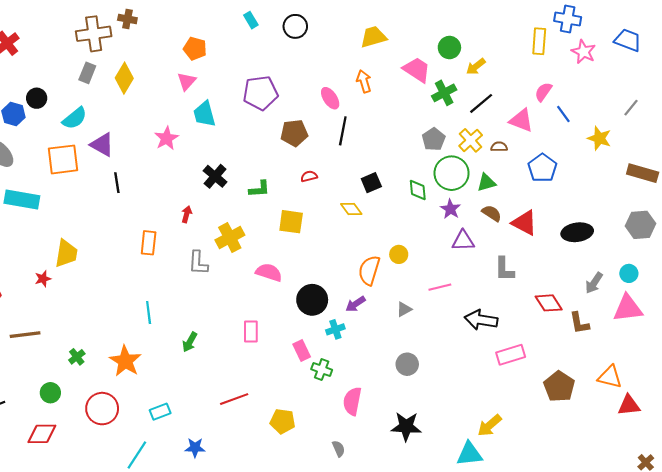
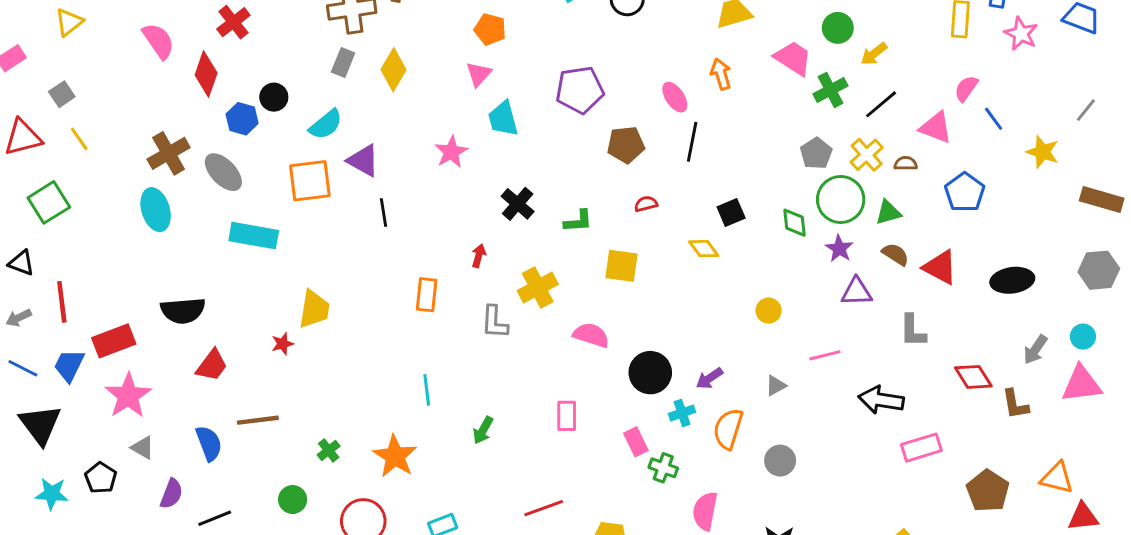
orange semicircle: (369, 270) -> (728, 429), moved

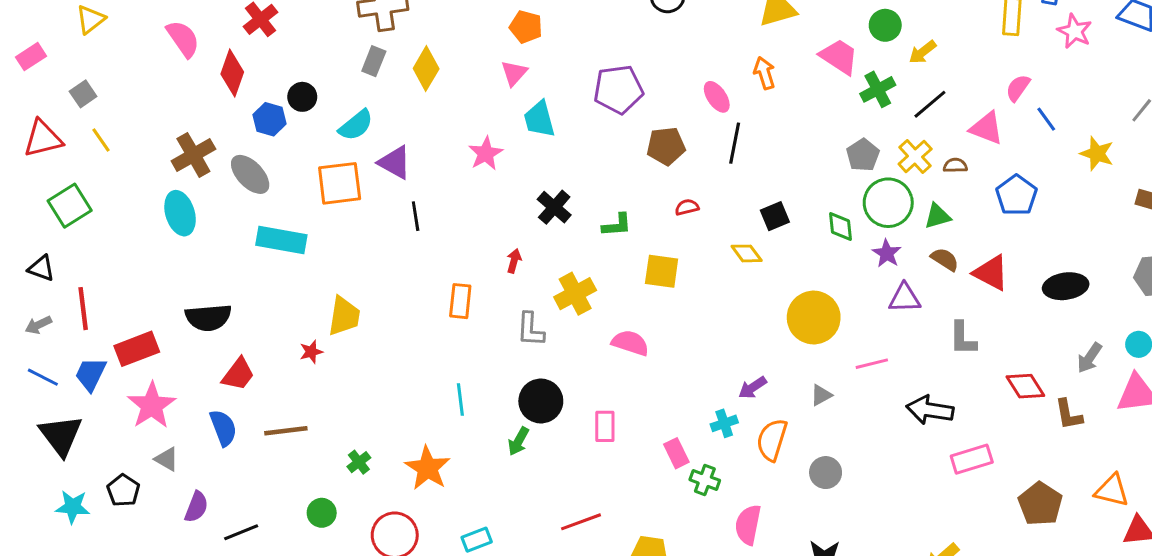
yellow circle: (769, 311) -> (814, 318), size x2.0
black circle: (650, 373) -> (541, 401), moved
blue semicircle: (209, 443) -> (223, 428), moved

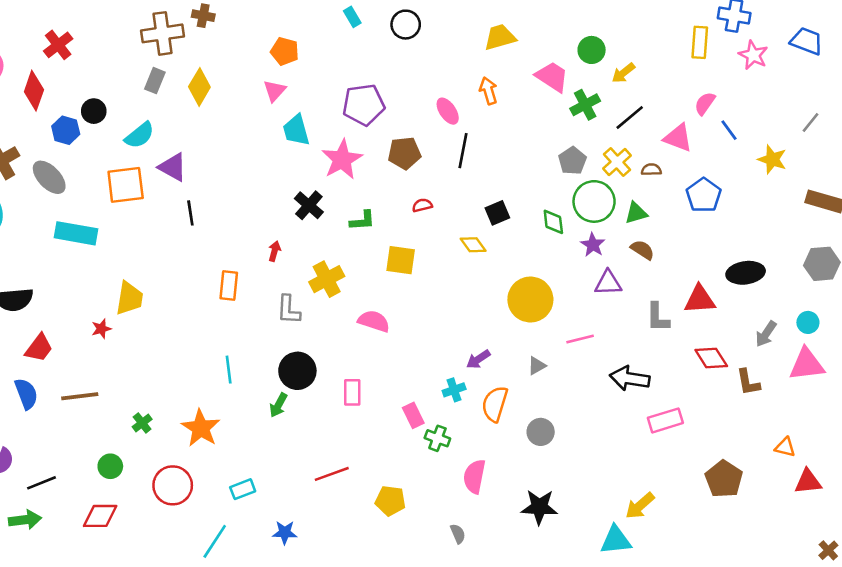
pink star: (486, 154) -> (342, 159), moved, size x1.4
red triangle: (991, 273) -> (700, 300), moved, turned -32
orange triangle: (1112, 490) -> (785, 447), size x0.7
brown pentagon: (1040, 504) -> (724, 479), moved

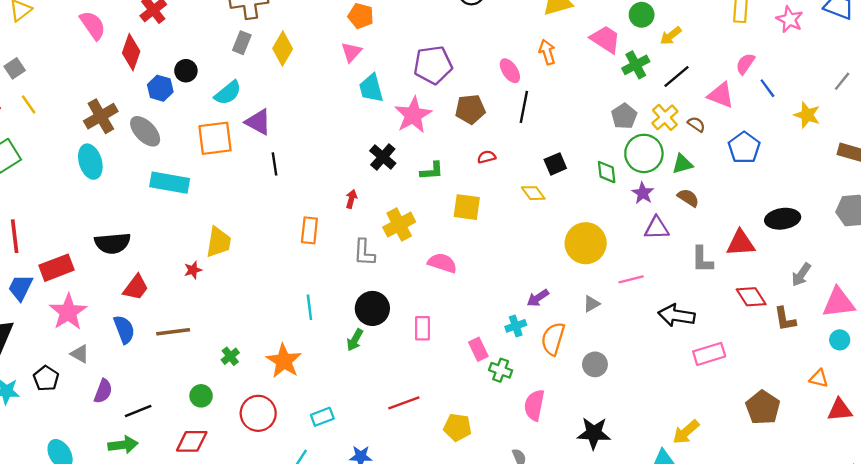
brown semicircle: (651, 170) -> (696, 124), turned 36
cyan circle: (808, 322) -> (840, 340), moved

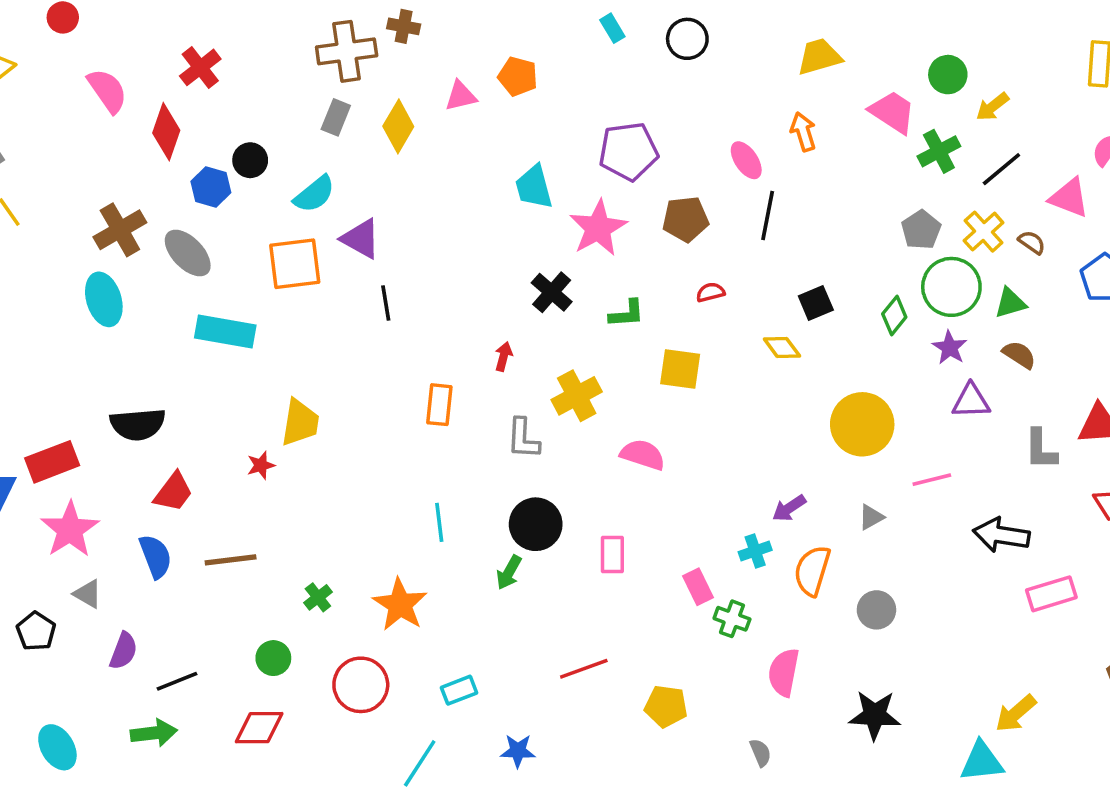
pink triangle: (351, 52) -> (461, 96), moved, turned 35
green diamond: (607, 172) -> (894, 315), turned 45

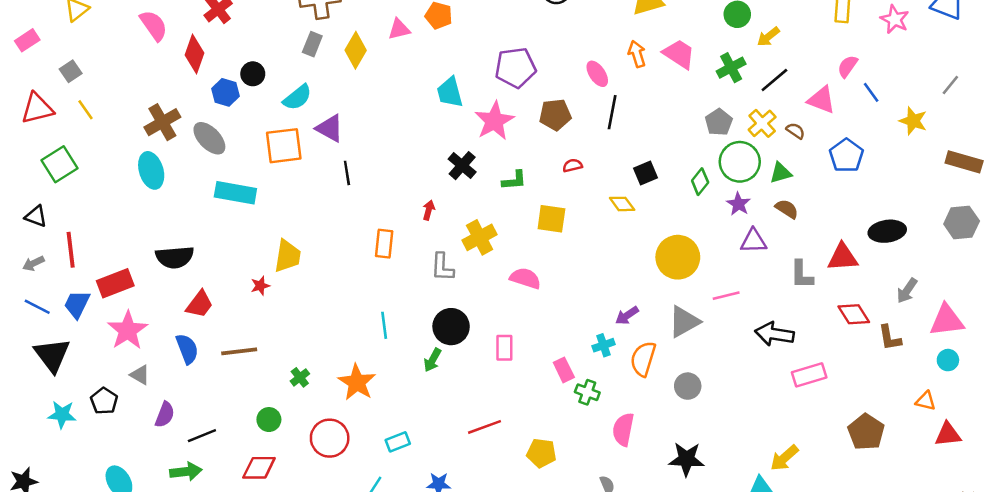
pink trapezoid: (893, 112) -> (679, 54), moved
gray triangle: (871, 517) -> (684, 322), size x1.8

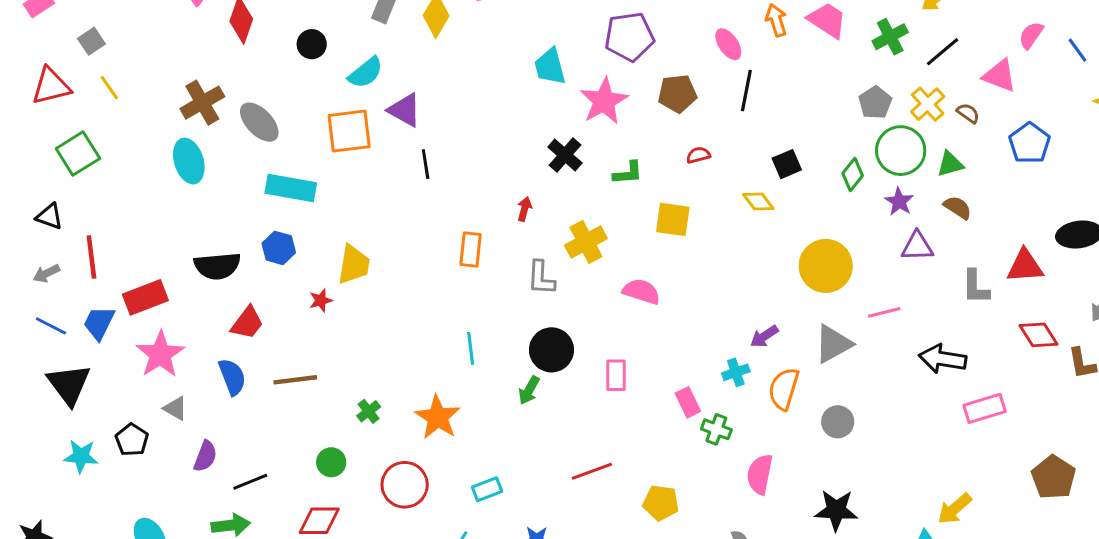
blue hexagon: (226, 92) -> (279, 248), moved
blue line: (871, 92) -> (1077, 50), moved

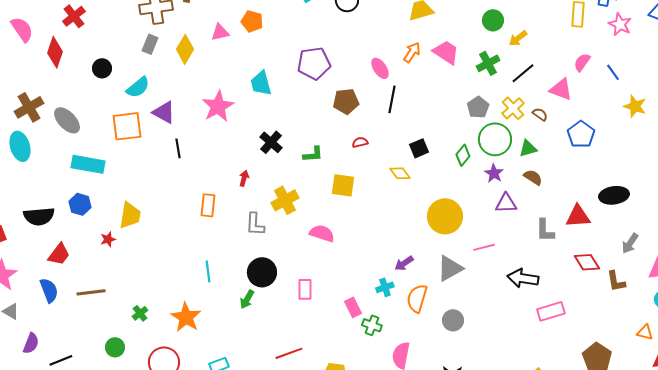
orange arrow: (776, 20) -> (412, 52), turned 50
pink star: (604, 101) -> (218, 106), moved

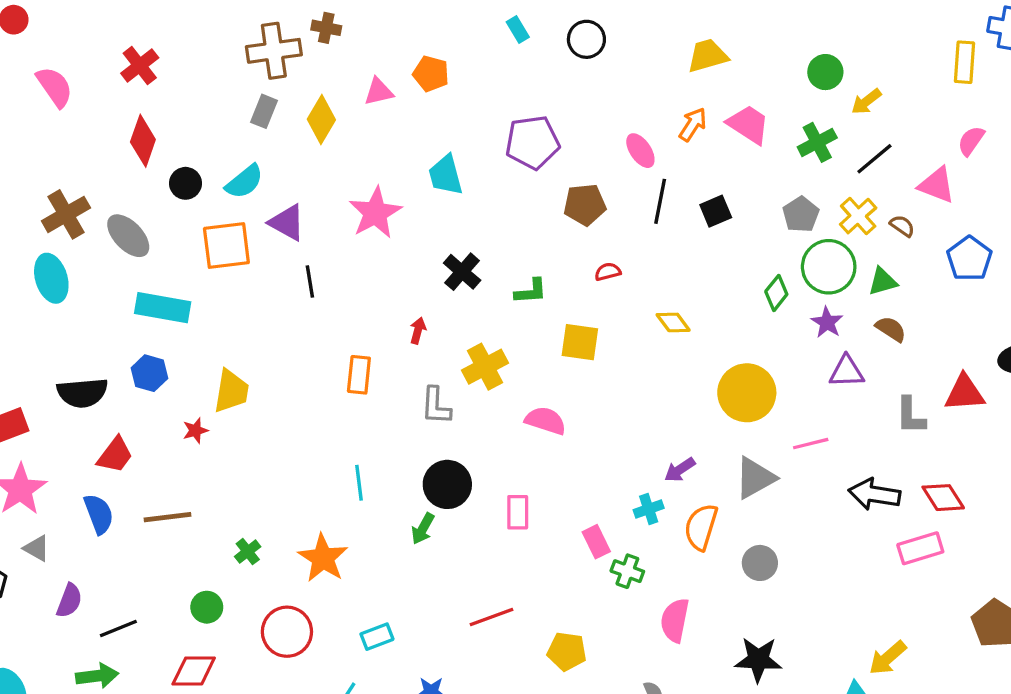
red diamond: (55, 52) -> (143, 141), moved
black circle: (102, 68) -> (185, 183), moved
black square: (419, 148) -> (716, 211), moved
red diamond: (587, 262) -> (943, 498), moved

